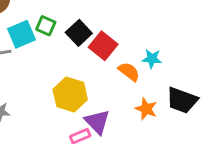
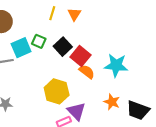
cyan star: (152, 59) -> (116, 65), size x1.6
orange semicircle: (129, 72) -> (87, 72), moved
black trapezoid: (182, 100) -> (138, 110), moved

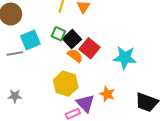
green square: (39, 41) -> (58, 34), moved
orange semicircle: (87, 72) -> (75, 56), moved
orange star: (112, 102) -> (107, 94), moved

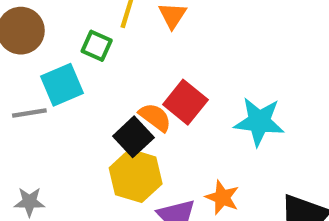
green square: (58, 34) -> (97, 46), moved
black square: (72, 39) -> (133, 137), moved

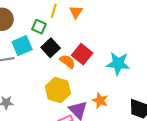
black square: (133, 137) -> (51, 48), moved

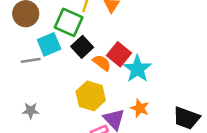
green square: (39, 27) -> (69, 22), size x1.6
cyan star: (118, 64) -> (137, 69), moved, turned 30

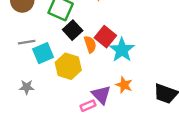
cyan square: (49, 44) -> (43, 53), moved
orange semicircle: (102, 63) -> (90, 44), turned 35
yellow hexagon: (91, 96) -> (68, 66), moved

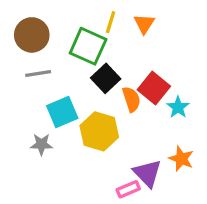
gray line: (27, 42) -> (38, 74), moved
cyan star: (122, 50) -> (178, 107), size x0.6
gray star: (27, 87) -> (41, 144), moved

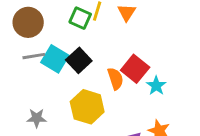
green square: (88, 46) -> (80, 18), moved, size x0.7
black square: (106, 78) -> (79, 60), moved
cyan square: (62, 112) -> (55, 59), moved, turned -36

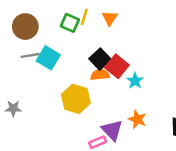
black square: (79, 60) -> (100, 59), moved
orange semicircle: (115, 79) -> (100, 75), turned -78
gray star: (37, 118) -> (13, 108), moved

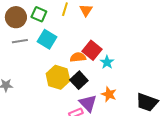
green square: (70, 23) -> (39, 14), moved
cyan square: (48, 58) -> (47, 39), moved
black square: (100, 59) -> (79, 80), moved

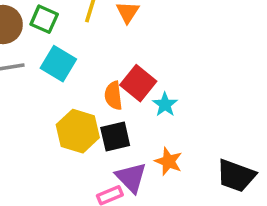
orange semicircle: (78, 57) -> (113, 96), turned -91
black square: (79, 80) -> (115, 137), turned 30

